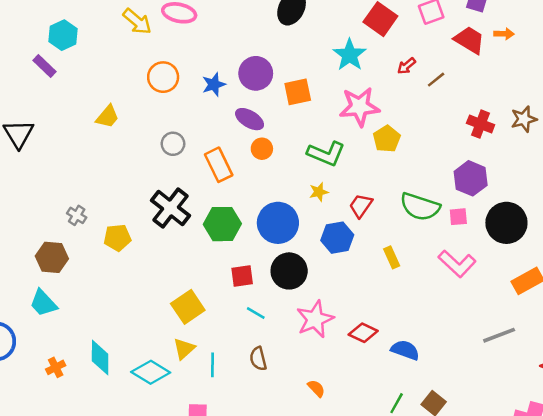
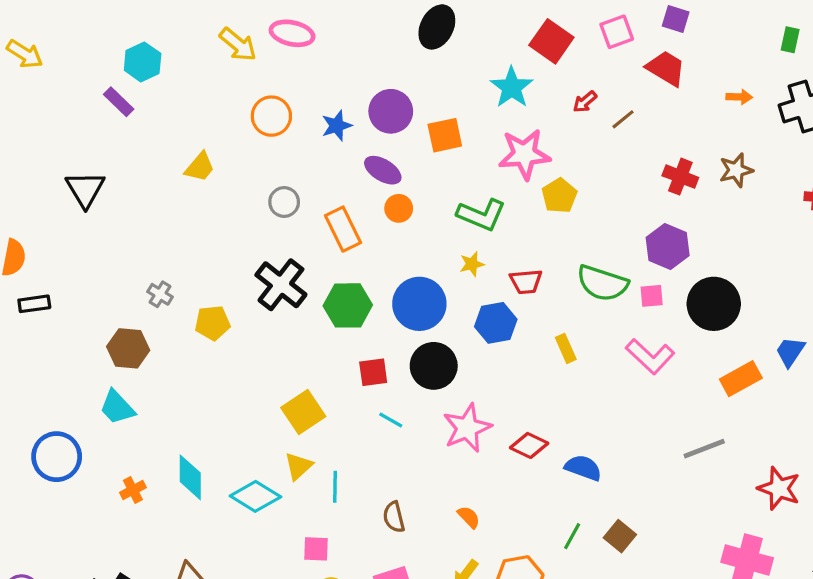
orange arrow: (504, 34) -> (739, 97), moved
red trapezoid: (361, 206) -> (526, 282), turned -130
brown semicircle: (258, 359) -> (394, 517), moved

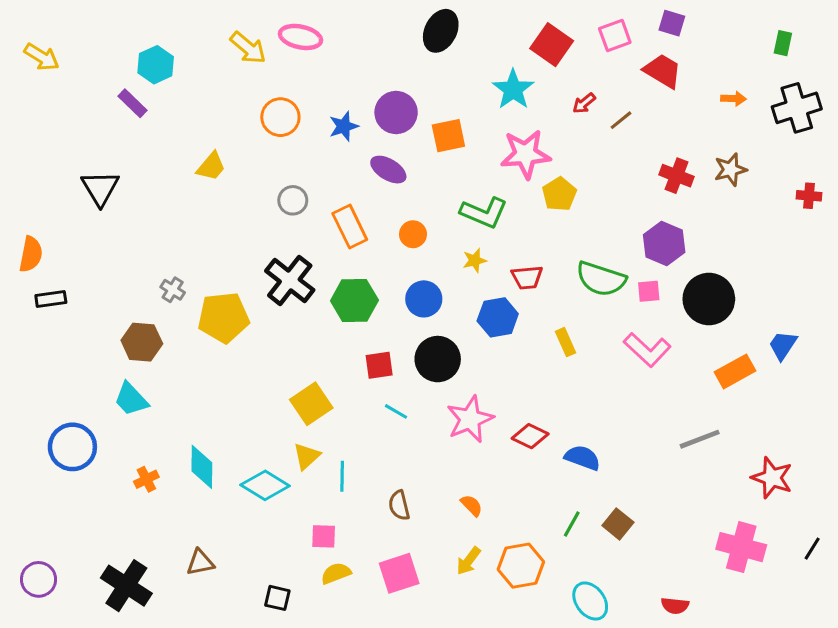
orange circle: (399, 208) -> (413, 234), moved
blue circle: (419, 304) -> (424, 299), size x0.7
yellow pentagon: (213, 323) -> (223, 317), size x1.5

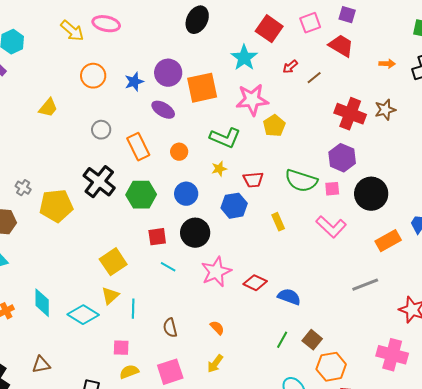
orange square: (448, 136) -> (202, 88), size x1.4
red cross: (677, 176) -> (350, 114), size x1.4
orange hexagon: (521, 566) -> (331, 367), moved

